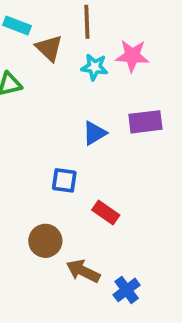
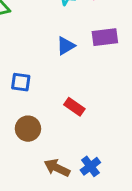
blue square: (64, 180) -> (21, 82), moved
brown arrow: (83, 271) -> (57, 168), moved

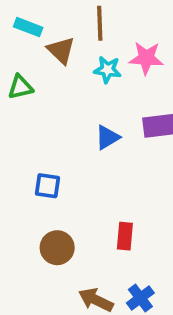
red rectangle: (74, 107) -> (125, 236), moved, turned 60

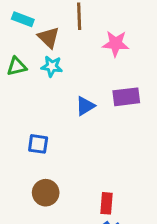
cyan star: (107, 70) -> (52, 66), moved
red rectangle: (125, 236) -> (107, 203), moved

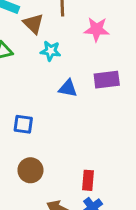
cyan star: (52, 66) -> (51, 51), moved
blue triangle: (85, 106) -> (68, 88), turned 42

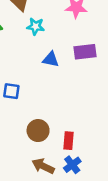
brown circle: (30, 170) -> (38, 131), moved

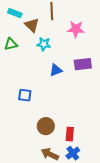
blue triangle: (51, 59) -> (56, 70), turned -32

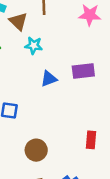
pink star: (76, 29) -> (90, 15), moved
red rectangle: (70, 134) -> (91, 140), moved

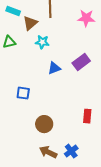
brown triangle: (18, 21) -> (30, 23), turned 35
purple rectangle: (83, 71) -> (81, 62), turned -30

